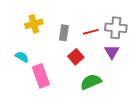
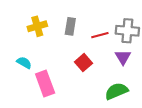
gray rectangle: (64, 33) -> (70, 26), moved
green semicircle: (91, 82) -> (116, 91), moved

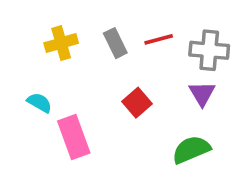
gray rectangle: (70, 26) -> (115, 43), turned -35
red line: (100, 35) -> (159, 39), moved

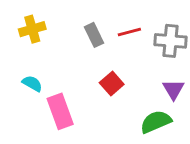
yellow cross: (61, 43) -> (32, 29), moved
purple triangle: (202, 94) -> (173, 89), moved

